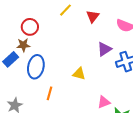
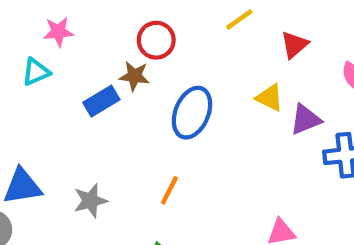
blue ellipse: (36, 67) -> (192, 113), moved
yellow triangle: (79, 74) -> (270, 98), moved

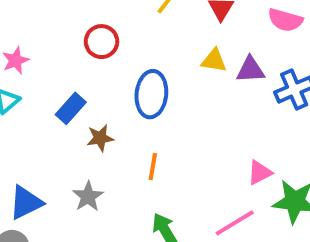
brown star: (134, 76) -> (100, 138), moved
purple triangle: (305, 119) -> (250, 70), turned 36

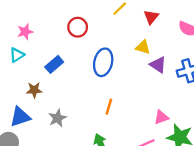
purple triangle: (250, 70) -> (158, 65), moved, turned 30
brown star: (100, 138) -> (34, 90), moved
orange line: (153, 167) -> (109, 107), moved

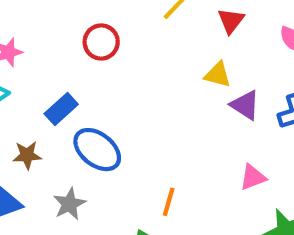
blue ellipse: (103, 62) -> (97, 150), moved, turned -64
orange line: (109, 107) -> (169, 202), moved
pink triangle: (161, 117) -> (253, 177), moved

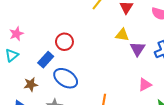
red circle: (101, 42) -> (64, 42), moved
purple triangle: (245, 105) -> (137, 49), turned 35

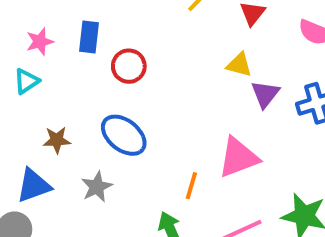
blue rectangle: (46, 60) -> (89, 37), moved, turned -42
pink triangle: (145, 85) -> (238, 157), moved, size x1.6

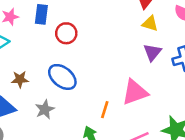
yellow triangle: (239, 65) -> (150, 24), moved

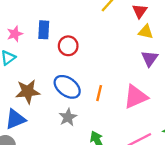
brown star: (20, 79) -> (28, 92), size x1.5
gray star: (45, 109) -> (68, 117), moved
orange line: (105, 110) -> (99, 93), moved

